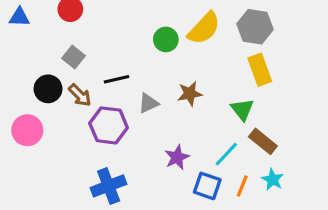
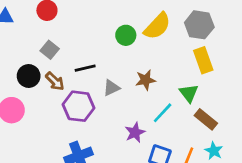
cyan line: (226, 154) -> (163, 113), moved

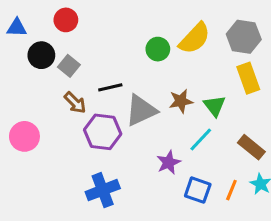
black circle: (29, 76) -> (41, 55), moved
gray triangle: (111, 88) -> (141, 110), size x1.6
green triangle: (189, 93) -> (215, 106), moved

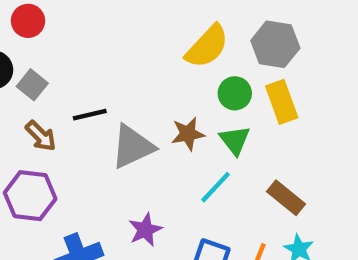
green circle: (158, 49) -> (235, 93), moved
purple hexagon: (103, 132) -> (30, 196), moved
purple star: (169, 162) -> (145, 230), moved

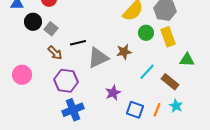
green triangle: (235, 140) -> (187, 60), moved, turned -49
cyan line: (216, 187) -> (147, 72), moved
purple hexagon: (30, 196) -> (66, 81), moved
purple star: (145, 230) -> (113, 93), moved

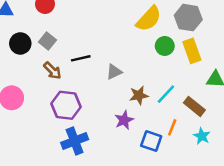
black circle: (33, 22) -> (20, 43), moved
brown star: (124, 52) -> (139, 95), moved
gray triangle: (98, 58) -> (114, 72), moved, size x0.6
orange line: (157, 110) -> (172, 127), moved

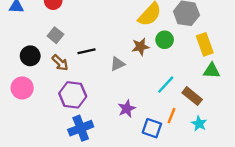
black circle: (20, 43) -> (30, 56), moved
yellow rectangle: (192, 51) -> (205, 44), moved
brown star: (139, 95) -> (140, 47), moved

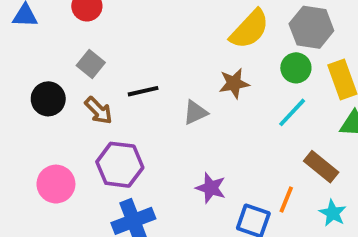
green circle: (165, 40) -> (296, 68), moved
cyan line: (166, 85) -> (292, 112), moved
pink circle: (22, 88) -> (56, 184), moved
purple star: (127, 109) -> (211, 188), turned -30

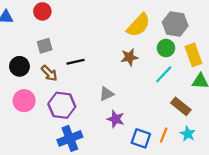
gray square: (91, 64) -> (45, 46), turned 35
gray triangle: (195, 112) -> (106, 94), moved
pink circle: (56, 184) -> (24, 101), moved
orange line: (286, 200) -> (164, 135), moved

